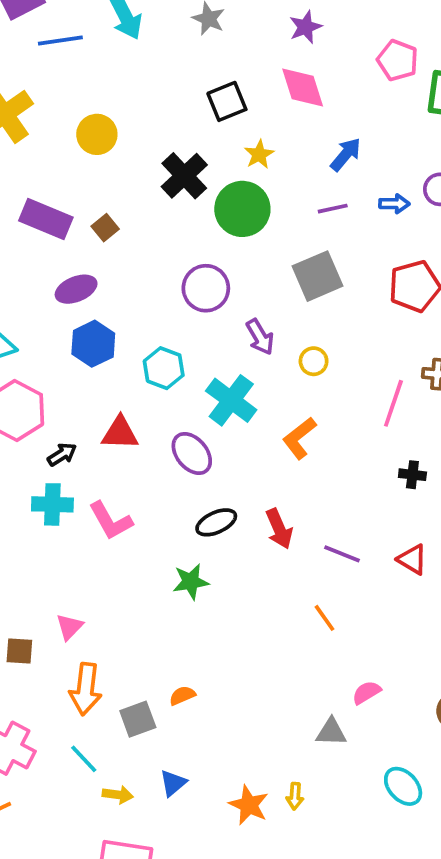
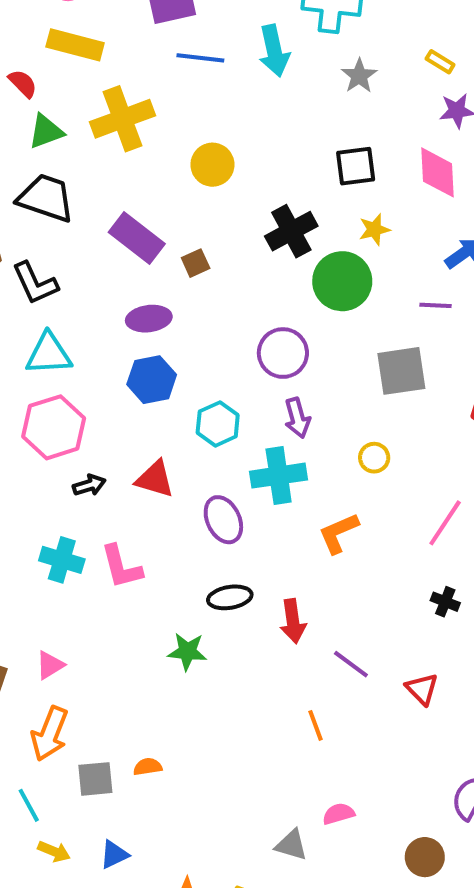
purple arrow: (260, 337) -> (297, 418), moved
cyan cross: (231, 400) -> (279, 476), turned 30
cyan cross: (52, 504) -> (62, 560), moved

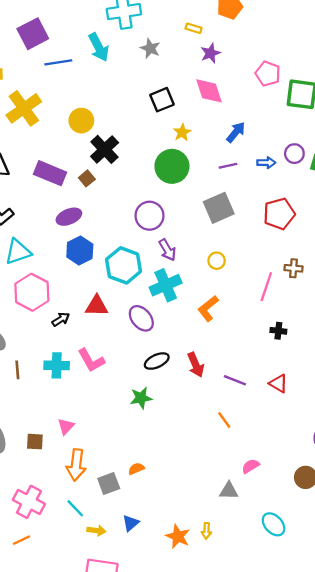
black cross: (291, 231) -> (105, 149), moved
cyan hexagon: (218, 424) -> (124, 265), size x1.4

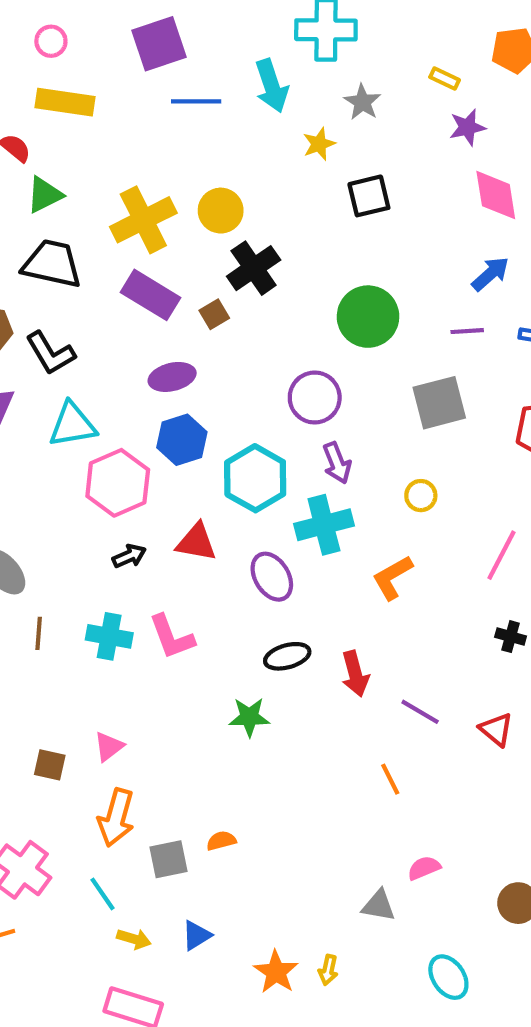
pink diamond: (209, 91) -> (496, 195), moved
yellow cross: (24, 108) -> (143, 220), moved
yellow star: (182, 132) -> (319, 144), moved
pink hexagon: (32, 292) -> (118, 483), moved

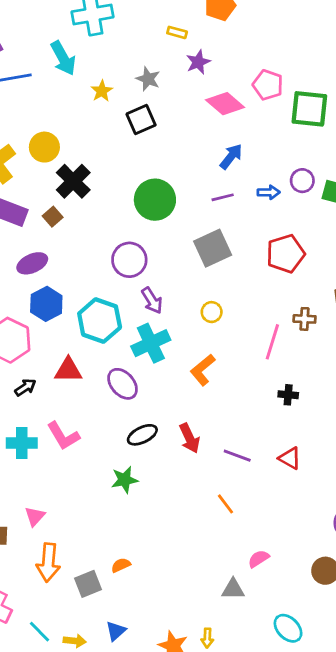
gray star: (362, 102) -> (148, 79), moved
pink diamond: (496, 195) -> (225, 104), turned -30
cyan line: (103, 894) -> (39, 632), moved

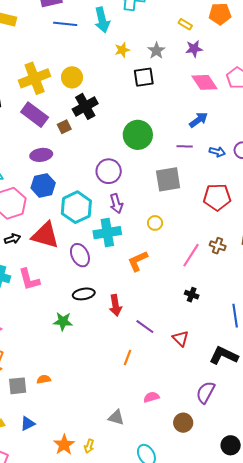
red triangle: (68, 370) -> (45, 235), size x1.4
orange line: (225, 504) -> (128, 357), turned 42
pink semicircle: (259, 559) -> (151, 397), moved

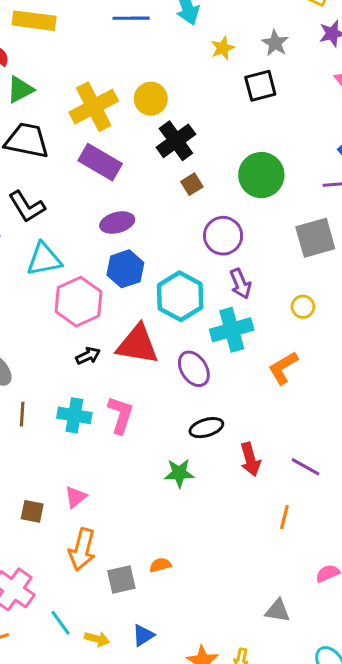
brown square: (64, 127) -> (192, 184), moved
pink L-shape: (29, 279) -> (121, 415), turned -140
red arrow: (115, 305) -> (250, 459), moved

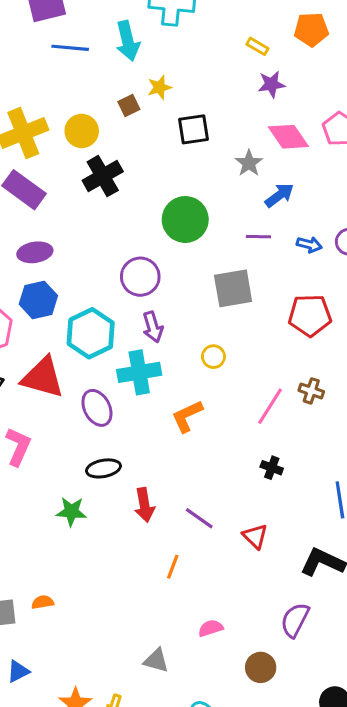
gray star: (275, 43) -> (249, 163), moved
brown square: (192, 184) -> (129, 106), moved

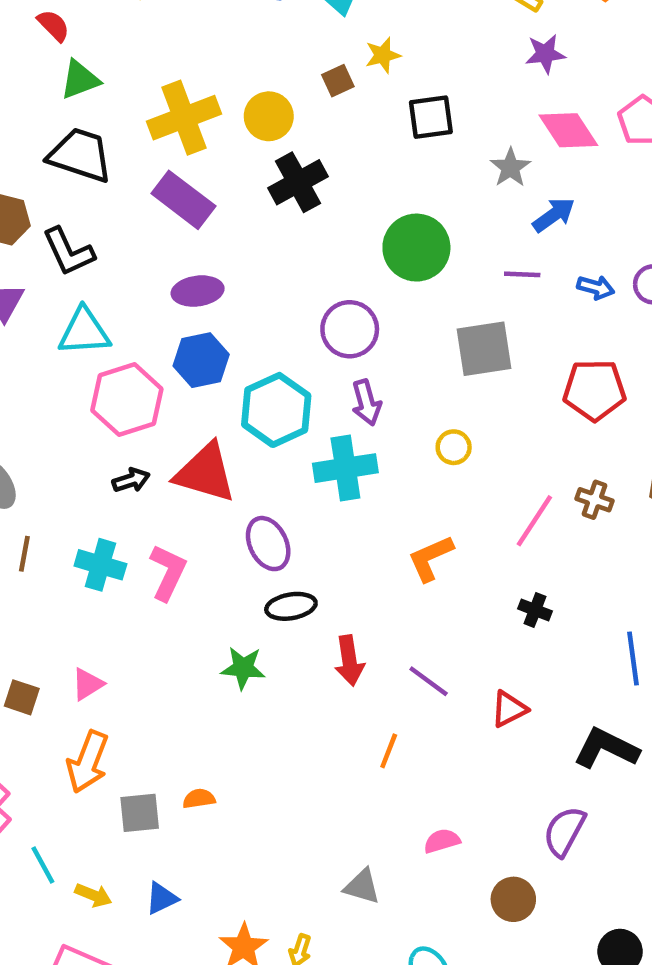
purple ellipse: (97, 408) -> (268, 544), moved
orange L-shape: (187, 416) -> (431, 558), moved
red triangle: (255, 536) -> (509, 709), turned 48

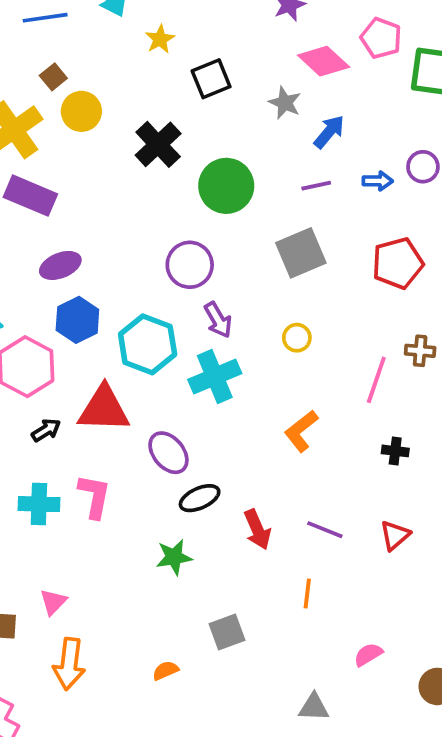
brown square: (338, 81) -> (53, 77), moved
black cross: (298, 182) -> (158, 144), moved
gray square: (140, 813) -> (227, 632), moved

